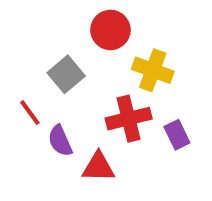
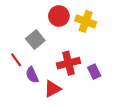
yellow cross: (153, 70) -> (86, 21), moved
red triangle: (98, 167) -> (52, 89), turned -30

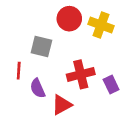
gray square: (35, 40) -> (41, 47), turned -36
red line: (16, 60) -> (19, 71), turned 40

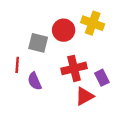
red circle: (69, 19) -> (64, 30), moved
red triangle: (62, 105) -> (84, 96), moved

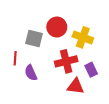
yellow cross: (93, 23) -> (83, 37), moved
red triangle: (84, 96) -> (76, 86), turned 36

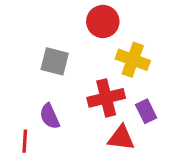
red circle: (57, 27) -> (103, 22), moved
red line: (15, 58) -> (25, 141), moved

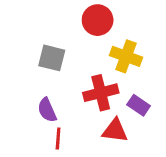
purple rectangle: (146, 111) -> (139, 105), turned -30
red line: (25, 141) -> (58, 138), moved

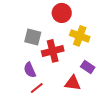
red cross: (101, 93) -> (53, 51), moved
red line: (58, 138) -> (37, 88), turned 48

